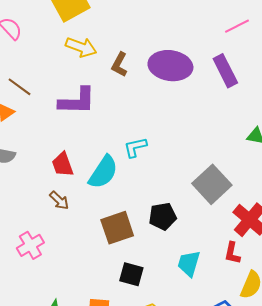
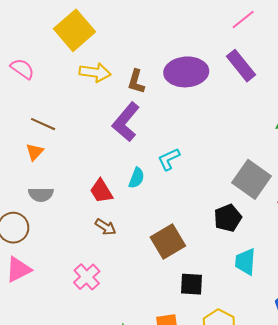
purple L-shape: (77, 101) -> (126, 122), moved, turned 141
cyan semicircle: (103, 172) -> (137, 178), moved, size x0.6
black pentagon: (163, 216) -> (228, 218), moved

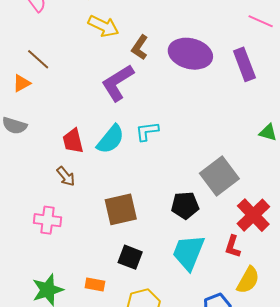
pink line: (243, 19) -> (261, 21), turned 45
cyan semicircle: (137, 178) -> (111, 139), size x1.5
cyan trapezoid: (245, 262) -> (188, 252), size x1.4
pink cross: (87, 277) -> (48, 220), moved, turned 32

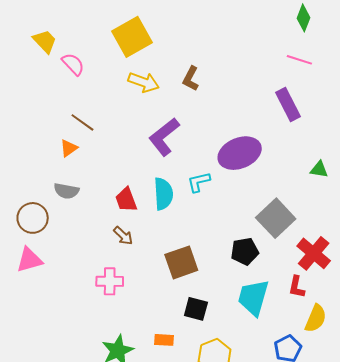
brown L-shape: (140, 47) -> (191, 79), moved
purple ellipse: (190, 54) -> (240, 153), moved, turned -30
cyan semicircle: (111, 139) -> (163, 194), turned -36

